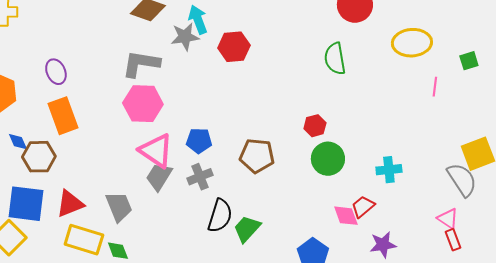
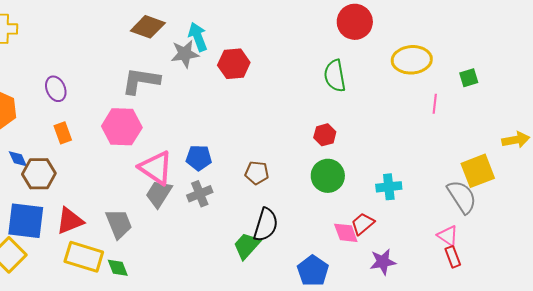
pink hexagon: (143, 104) -> (122, 127), moved
orange rectangle: (63, 116) -> (63, 133), size x0.6
red hexagon: (315, 126) -> (325, 135), moved
brown pentagon: (257, 156) -> (257, 173), size x0.7
black semicircle: (220, 216) -> (266, 225), moved

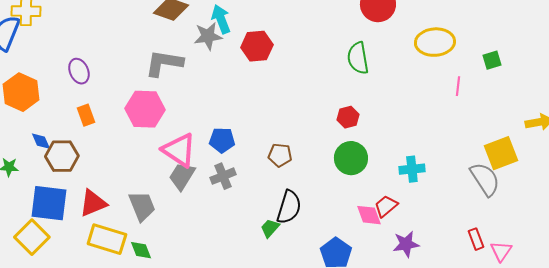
pink triangle: (448, 236) -> (501, 251), moved, turned 30
green trapezoid: (247, 246) -> (270, 228), size x0.7

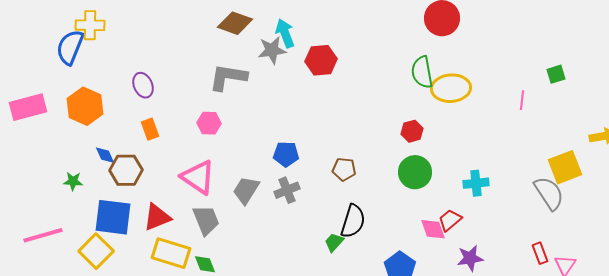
yellow ellipse: (435, 42) -> (451, 88), moved
pink hexagon: (145, 109) -> (209, 123), size x0.6
pink triangle: (179, 150) -> (198, 177), moved

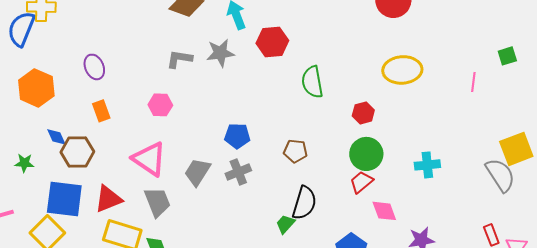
gray star: (272, 50) -> (220, 53), moved
green semicircle: (422, 72) -> (312, 82), moved
gray L-shape: (228, 77) -> (179, 59), size x0.7
red trapezoid: (450, 220) -> (361, 182), moved

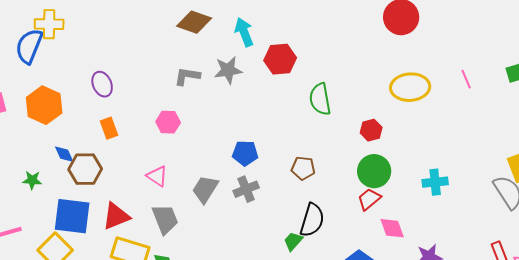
pink line: (473, 82) -> (466, 79), moved, turned -30
pink triangle: (149, 159) -> (157, 176), size x0.6

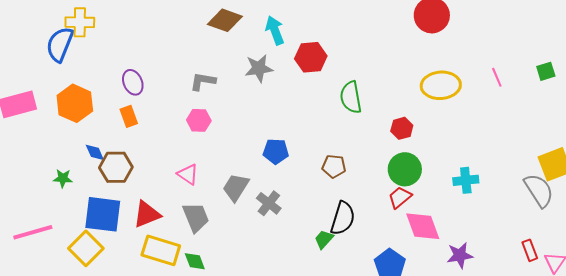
gray L-shape: (187, 76) -> (203, 81), moved
orange rectangle: (109, 128) -> (129, 116), moved
gray cross: (246, 189) -> (269, 203), moved, turned -30
pink diamond: (392, 228) -> (423, 226), size x1.4

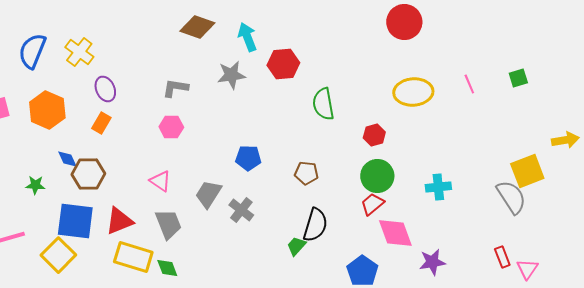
yellow cross: (80, 22) -> (79, 52), moved, turned 36
orange rectangle: (129, 116) -> (101, 123), turned 50

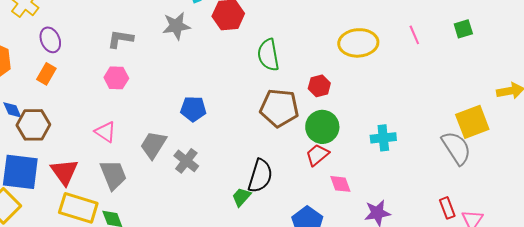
brown pentagon: (306, 173) -> (279, 108), moved, size x1.6
red triangle: (119, 221) -> (64, 172), turned -44
pink diamond: (395, 233) -> (340, 184), size x0.6

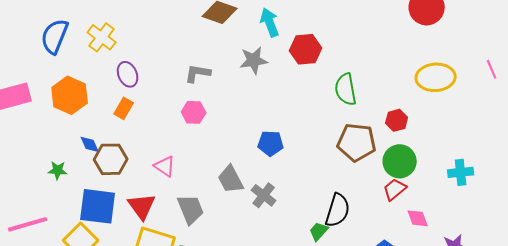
pink triangle: (105, 132) -> (165, 166), moved
gray trapezoid: (153, 145) -> (231, 179), turned -60

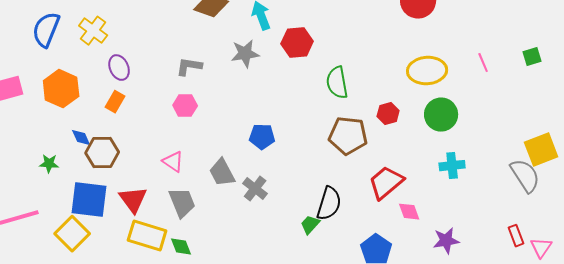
green circle: (400, 161) -> (441, 115), moved
pink triangle: (165, 166) -> (173, 162), moved
red trapezoid: (395, 189) -> (386, 183), size x1.5

